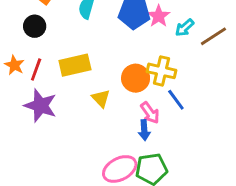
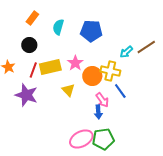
pink star: (159, 16) -> (75, 63), moved
black circle: (35, 26) -> (29, 45), moved
cyan arrow: (185, 28) -> (126, 52), moved
red line: (36, 69) -> (33, 70), moved

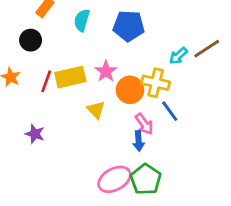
black circle: (29, 45) -> (31, 40), moved
purple star: (26, 95) -> (35, 134), moved, size x0.6
green pentagon: (103, 139) -> (146, 179), turned -30

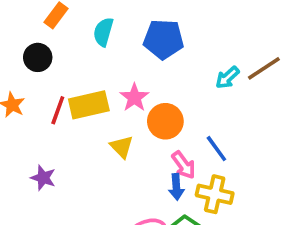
yellow cross: (156, 83) -> (215, 194), moved

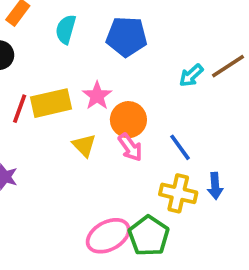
pink arrow: (184, 165) -> (130, 147), moved
blue arrow: (176, 187) -> (215, 186), moved

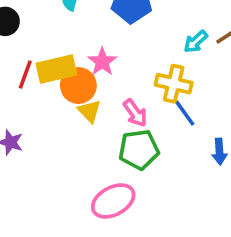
orange circle: (128, 120) -> (78, 86), moved
yellow cross: (178, 193) -> (174, 84), moved
green pentagon: (149, 236) -> (139, 150), moved, turned 30

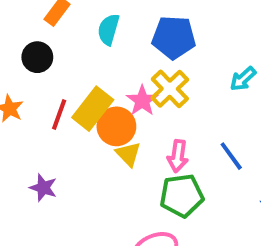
yellow rectangle: (56, 69) -> (93, 109), turned -39
yellow cross: (174, 84) -> (170, 89), moved, turned 33
pink arrow: (135, 113) -> (178, 156), turned 44

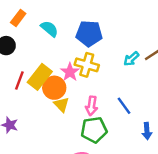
cyan semicircle: (109, 29) -> (49, 29), turned 114
yellow cross: (170, 89) -> (87, 65), turned -30

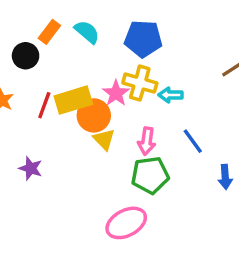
orange rectangle: (18, 18) -> (49, 32), moved
cyan arrow: (131, 59) -> (171, 95), moved, turned 42
yellow rectangle: (40, 77) -> (73, 100), turned 35

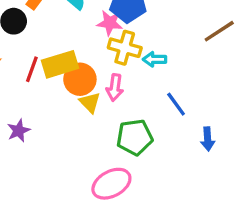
pink star: (116, 93) -> (110, 23), moved, turned -30
pink arrow: (147, 141) -> (115, 88), moved
purple star: (31, 168) -> (19, 131), turned 30

